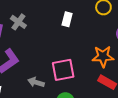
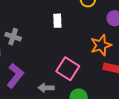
pink square: (63, 70) -> (68, 69), turned -30

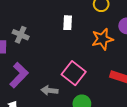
orange star: (101, 45) -> (102, 39), moved

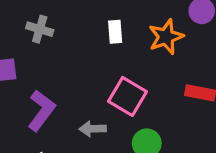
white rectangle: (68, 23) -> (115, 32), moved
gray cross: (21, 35) -> (40, 29), moved

